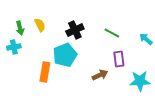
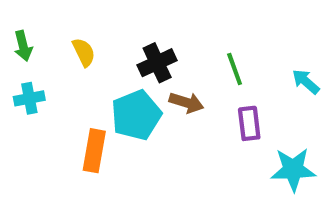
green arrow: (20, 28) -> (23, 46), moved
green line: (112, 33) -> (235, 69), turned 42
brown arrow: (100, 75) -> (186, 102), moved, turned 42

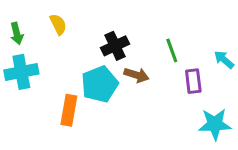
yellow semicircle: (84, 52) -> (58, 24), moved
cyan cross: (29, 98) -> (21, 72), size x1.5
purple rectangle: (249, 123) -> (193, 81), moved

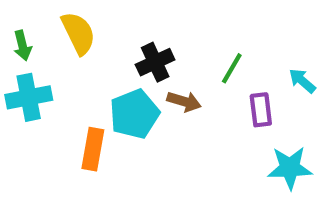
yellow semicircle: (58, 24) -> (78, 33), size x1.5
green line: (172, 50) -> (232, 68), turned 50

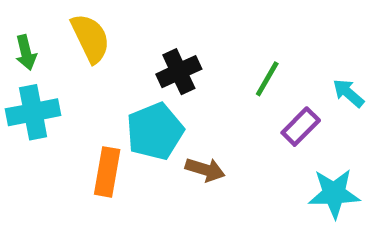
brown arrow: (184, 102) -> (205, 170), moved
purple rectangle: (261, 110) -> (301, 127), turned 52

